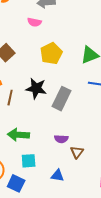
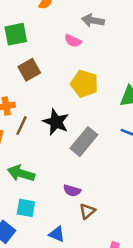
yellow pentagon: (51, 53) -> (84, 84), turned 30

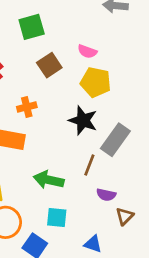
pink semicircle: (73, 41) -> (87, 51), moved
yellow pentagon: (84, 84) -> (96, 82), moved
brown line: (22, 126) -> (89, 165), moved

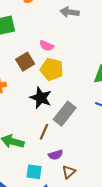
brown square: (49, 65) -> (25, 62), moved
purple semicircle: (106, 195) -> (56, 155), turned -32
cyan square: (57, 218) -> (34, 172), moved

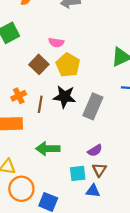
yellow pentagon: (52, 69) -> (68, 65), turned 30
brown line: (44, 132) -> (40, 104), moved
brown triangle: (69, 172) -> (99, 170), moved

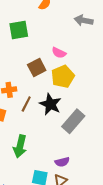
green arrow: (48, 149) -> (20, 146), turned -95

